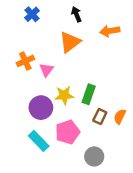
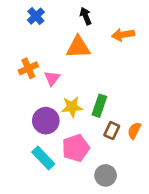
orange triangle: (70, 42) -> (78, 47), turned 35

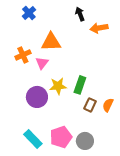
black arrow: (86, 16) -> (80, 14), moved
orange triangle: (78, 47) -> (51, 42), moved
pink pentagon: (76, 148) -> (61, 137), moved
cyan rectangle: (43, 158) -> (33, 139), moved

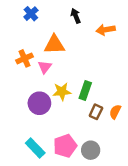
black arrow: (80, 14) -> (76, 16), moved

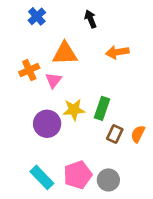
orange arrow: (106, 30) -> (117, 52), moved

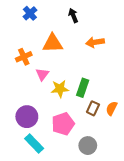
pink triangle: (53, 80) -> (42, 74), moved
purple circle: (47, 124) -> (27, 117), moved
pink pentagon: (78, 175) -> (63, 124), moved

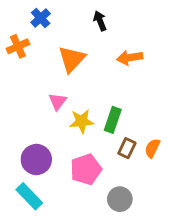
orange triangle: (53, 43) -> (72, 59), turned -45
orange cross: (24, 57) -> (18, 46), moved
cyan rectangle: (34, 143) -> (29, 196), moved

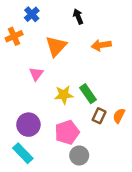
pink triangle: (58, 101) -> (36, 74), moved
green rectangle: (113, 120) -> (88, 94), turned -54
gray circle: (120, 199) -> (79, 155), moved

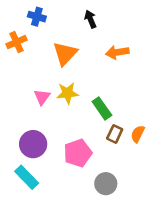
blue cross: (32, 14) -> (37, 17), turned -32
pink triangle: (36, 74) -> (42, 97), moved
yellow star: (64, 95) -> (68, 93), moved
gray circle: (79, 155) -> (106, 184), moved

